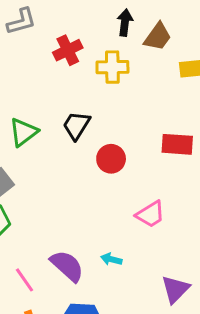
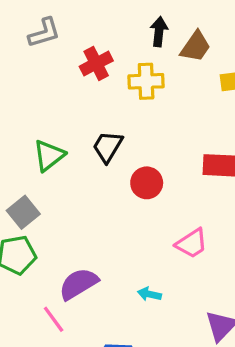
purple semicircle: (67, 266) -> (78, 284), moved, turned -72

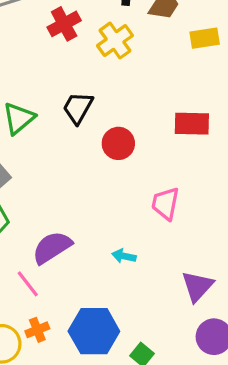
yellow cross: (146, 81) -> (115, 41), turned -32
pink trapezoid: (192, 243) -> (165, 204), turned 136

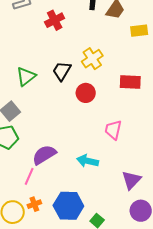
yellow cross: (115, 41) -> (92, 59), moved
cyan arrow: (124, 256) -> (88, 161), size x1.5
pink line: (28, 284) -> (29, 176), turned 60

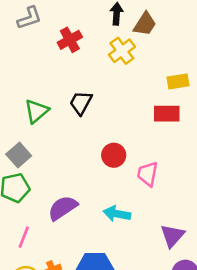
yellow rectangle: (139, 31) -> (178, 81), moved
yellow cross: (92, 59) -> (122, 51), moved
red circle: (86, 93) -> (114, 155), moved
pink line: (29, 176) -> (24, 237), moved

